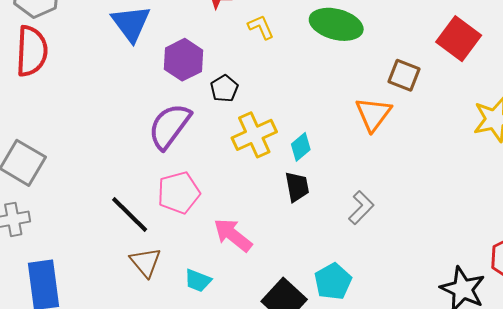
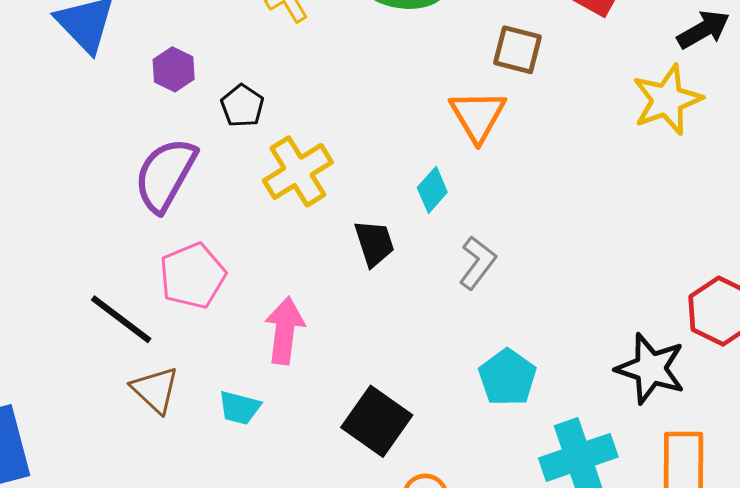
purple hexagon: (183, 60) -> (174, 69), size x0.7
cyan diamond: (301, 147) -> (432, 190), moved
pink arrow: (233, 235) -> (285, 330), turned 66
cyan pentagon: (333, 281) -> (507, 377), moved

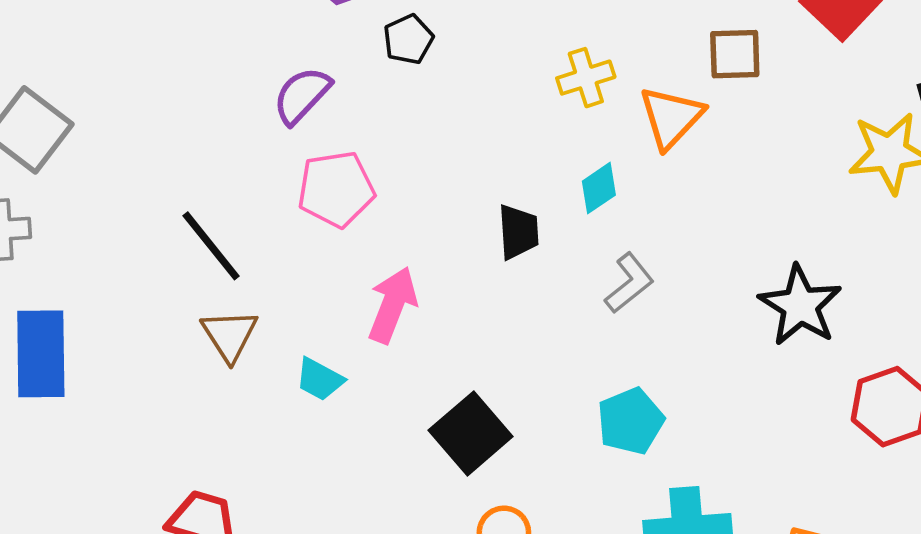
brown square: (518, 50) -> (735, 54), turned -30
yellow cross: (298, 171) -> (586, 78), moved, size x0.7
purple semicircle: (165, 175) -> (302, 95), size x0.7
pink pentagon: (193, 276) -> (336, 189), moved
black star: (651, 369) -> (800, 306), moved

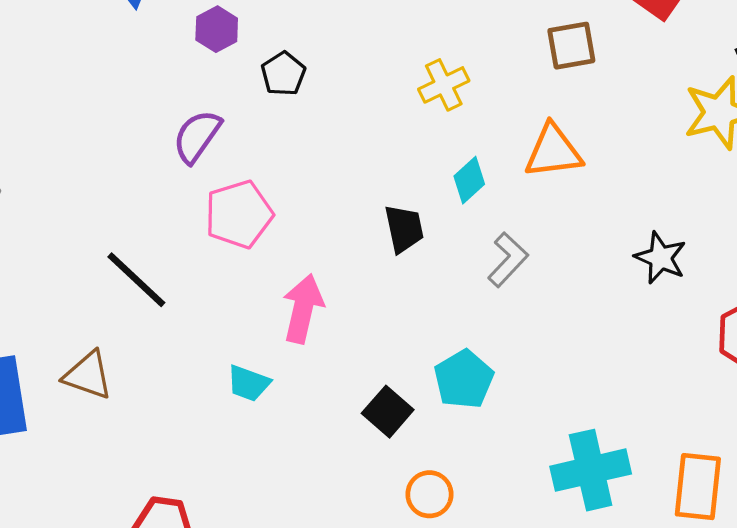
orange triangle: (671, 117) -> (553, 151), moved, turned 48
black star: (800, 306) -> (661, 258), size x0.7
brown triangle: (229, 335) -> (88, 375), moved, turned -30
cyan pentagon: (631, 421) -> (464, 379), moved
black square: (471, 433) -> (388, 412), size x0.7

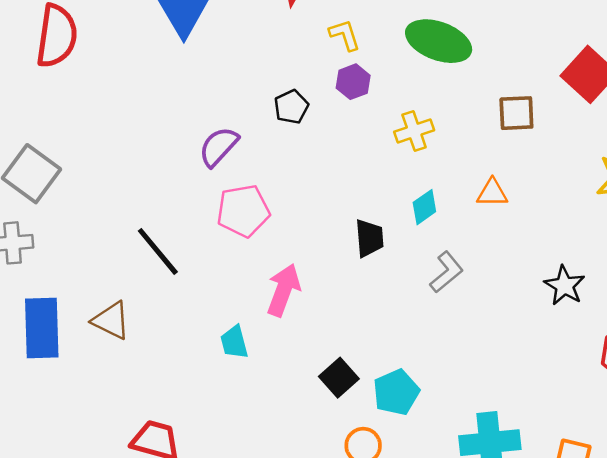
purple hexagon: (217, 29) -> (353, 82), moved
orange triangle: (553, 151) -> (492, 193), size x0.7
cyan pentagon: (464, 379) -> (396, 392), moved
cyan trapezoid: (248, 383) -> (234, 342), turned 48

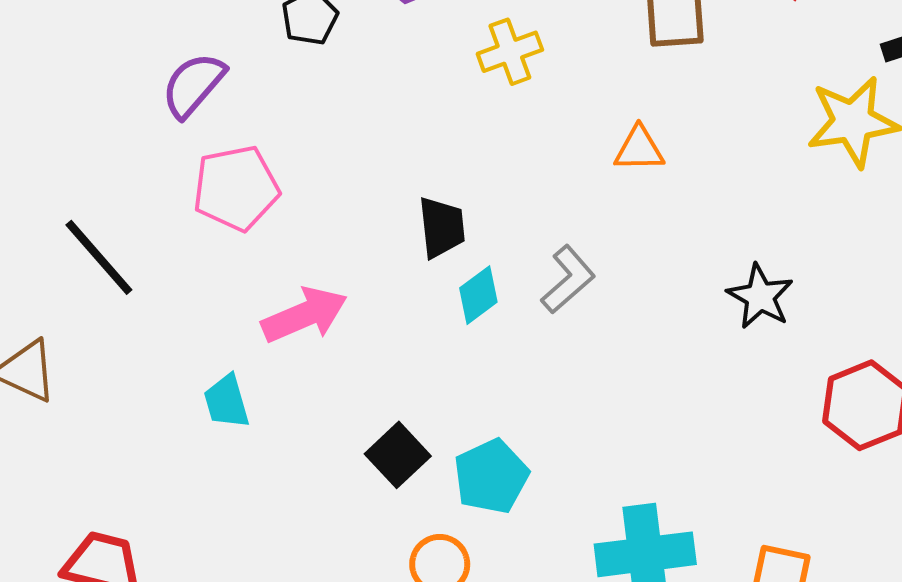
cyan diamond: (424, 207) -> (478, 295), moved
pink arrow: (284, 290) -> (304, 315), turned 48

